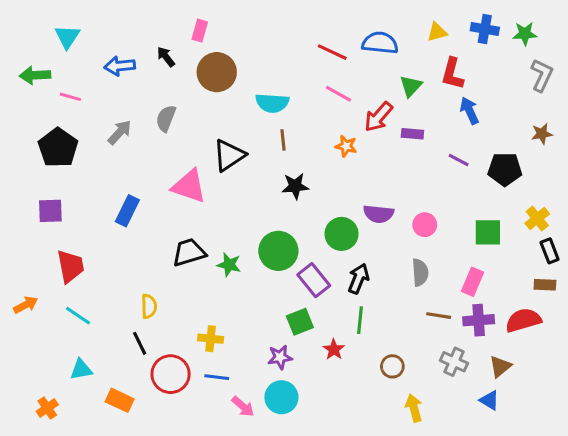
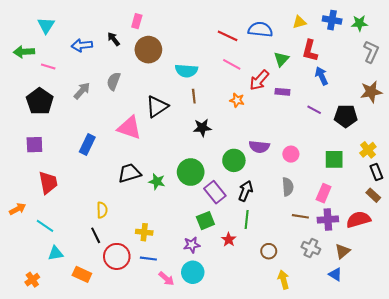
brown star: (542, 134) -> (371, 92), size x1.5
brown rectangle: (545, 285) -> (373, 195), turned 40
cyan line: (78, 316) -> (45, 226), moved

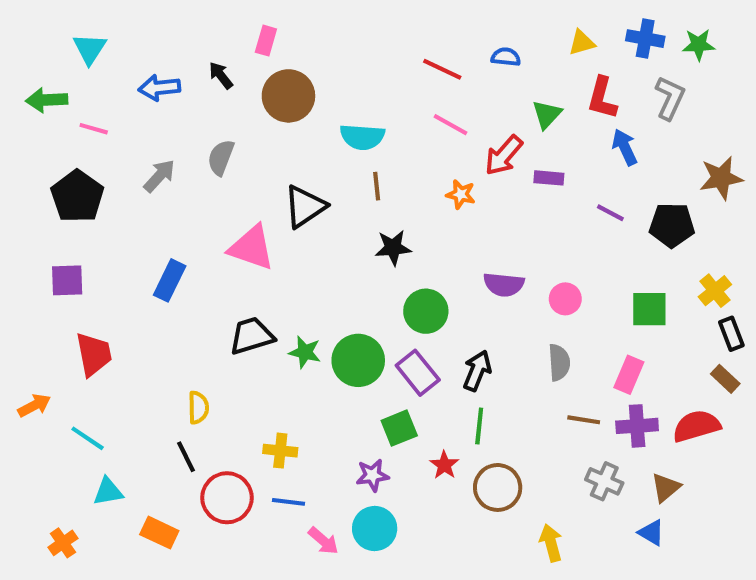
blue semicircle: (260, 30) -> (506, 57), size x0.6
gray L-shape: (371, 52) -> (670, 98), moved
green circle: (234, 160) -> (426, 311), moved
green circle: (191, 172) -> (358, 360), moved
brown circle: (269, 251) -> (498, 487), moved, size x1.5

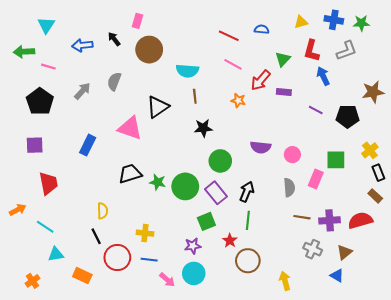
gray L-shape: (670, 98) -> (347, 51), turned 45
pink rectangle: (629, 375) -> (316, 179), moved
brown circle: (498, 487) -> (248, 261), moved

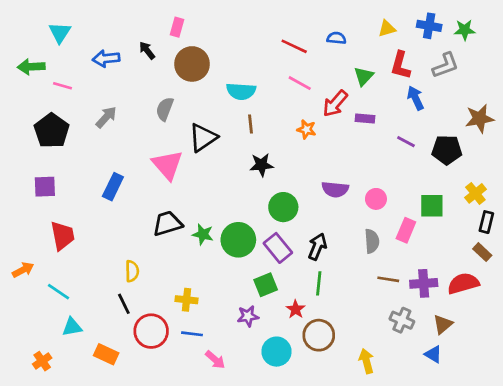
gray semicircle: (114, 81) -> (165, 109), moved
pink triangle: (130, 128) -> (167, 165), turned 30
black rectangle: (378, 173) -> (486, 222), turned 35
cyan circle: (194, 273) -> (276, 352), moved

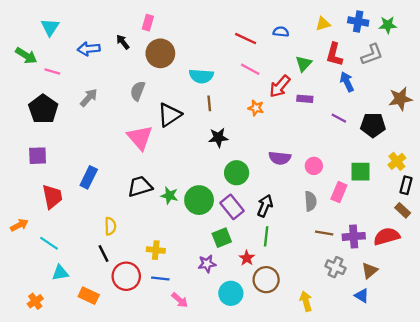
green arrow: (31, 67) -> (26, 56), turned -145
blue rectangle: (113, 187) -> (89, 177), moved

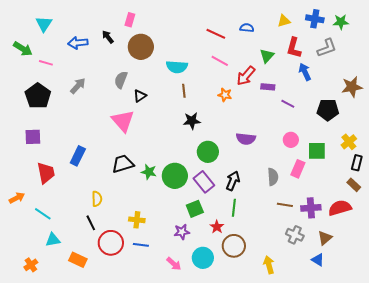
black triangle: (169, 115) -> (140, 96), moved, size x0.6
purple line: (339, 118) -> (288, 104), moved
pink circle: (314, 166) -> (291, 140), moved
pink arrow: (180, 300) -> (174, 264), moved

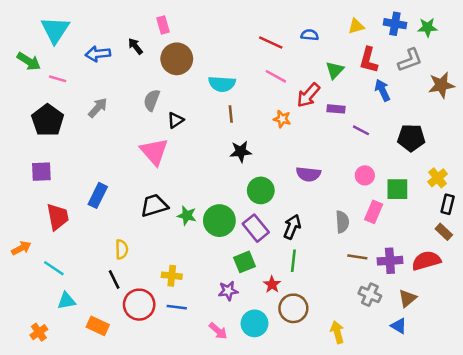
pink rectangle: (130, 20) -> (163, 25), turned -32
cyan triangle: (44, 24) -> (55, 30), size x1.4
brown star: (352, 87) -> (441, 85), moved

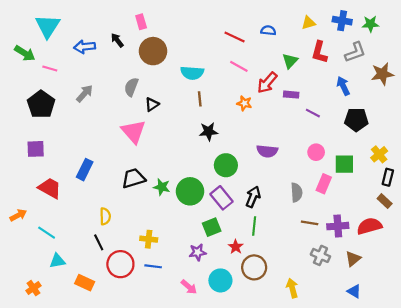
blue arrow: (382, 90) -> (343, 86), moved
red trapezoid: (58, 217) -> (50, 188), turned -50
blue triangle: (399, 326) -> (354, 291), moved

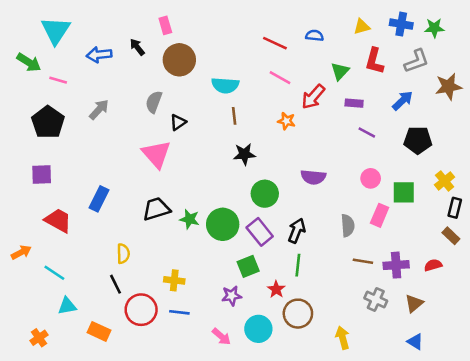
blue arrow: (343, 86) -> (402, 101), turned 72
purple rectangle: (291, 95) -> (354, 103), moved
red semicircle: (369, 226) -> (433, 265), size x0.6

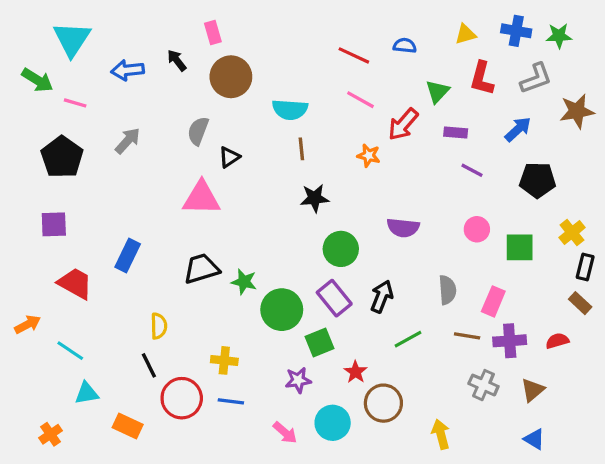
pink triangle: (156, 154) -> (201, 198), turned -48
pink rectangle: (380, 215) -> (493, 301), moved
green circle: (223, 224) -> (282, 310), moved
green line: (298, 265) -> (408, 339), moved, turned 55

